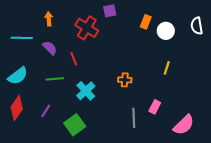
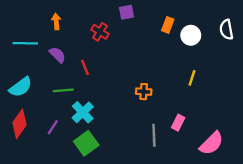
red cross: (87, 28) -> (100, 32), size x0.7
cyan cross: (86, 91) -> (83, 112), moved

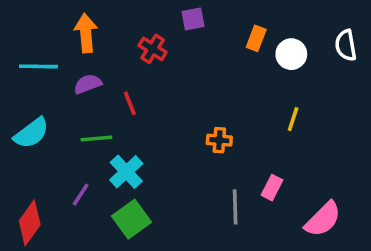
orange arrow: (56, 21) -> (86, 33), size x1.5
purple semicircle: (57, 55) -> (88, 84), turned -66
red diamond: (19, 124) -> (30, 223), moved

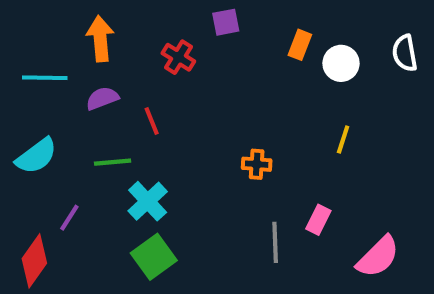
purple line: (81, 195) -> (69, 218), moved

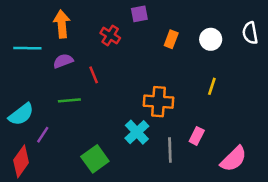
orange rectangle: (300, 45) -> (171, 39), moved
cyan semicircle: (36, 156) -> (21, 114), moved
orange cross: (257, 164) -> (159, 102), size x1.6
cyan cross: (148, 201) -> (137, 132), moved

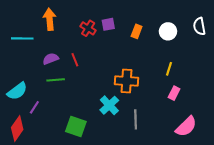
purple square: (139, 14) -> (108, 24), moved
purple semicircle: (63, 61) -> (51, 59), moved
pink rectangle: (197, 136) -> (174, 93), moved
green square: (95, 159) -> (76, 126), turned -35

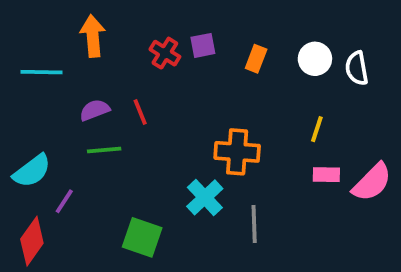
white semicircle: (199, 26) -> (357, 68), moved
pink rectangle: (174, 93) -> (326, 175), turned 64
pink semicircle: (186, 126) -> (372, 182), moved

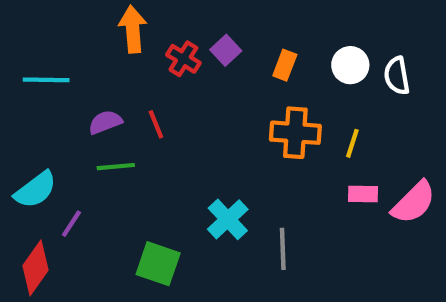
orange arrow: (93, 36) -> (133, 29), moved
purple square: (203, 45) -> (226, 50), turned -32
orange cross: (237, 152) -> (295, 133), moved

